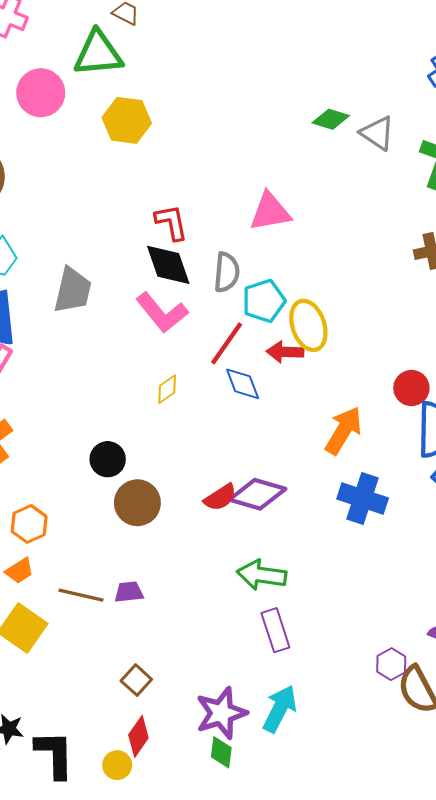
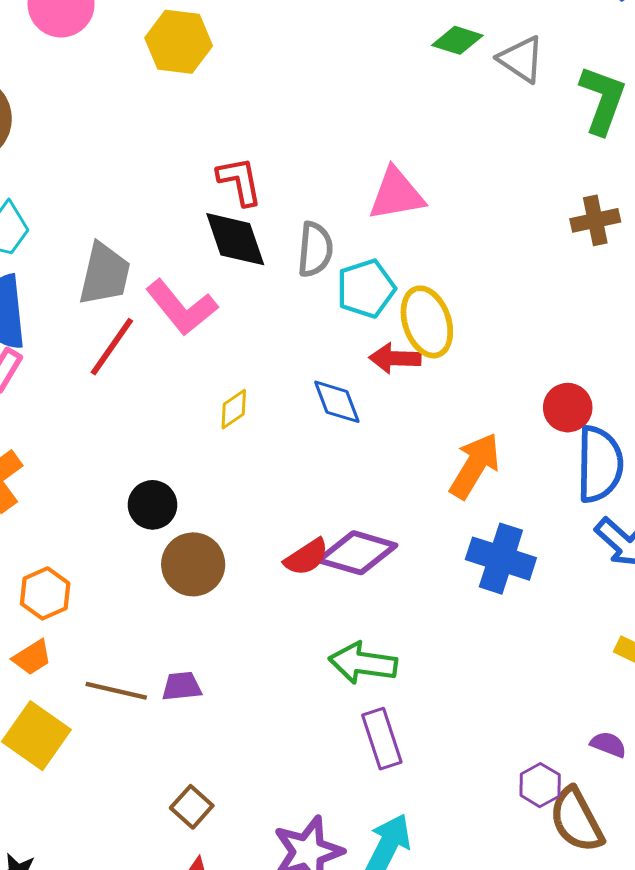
pink triangle: (270, 212) -> (396, 194), moved
pink L-shape: (162, 313) -> (182, 307), moved
red line: (227, 343) -> (112, 347), moved

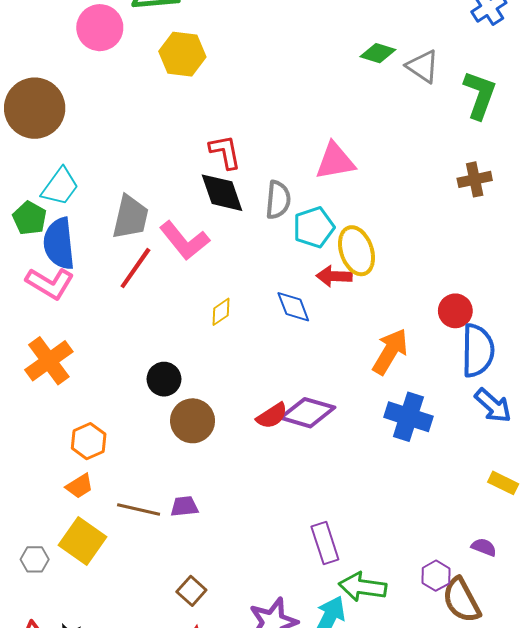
green arrow: (363, 663) -> (363, 587), moved

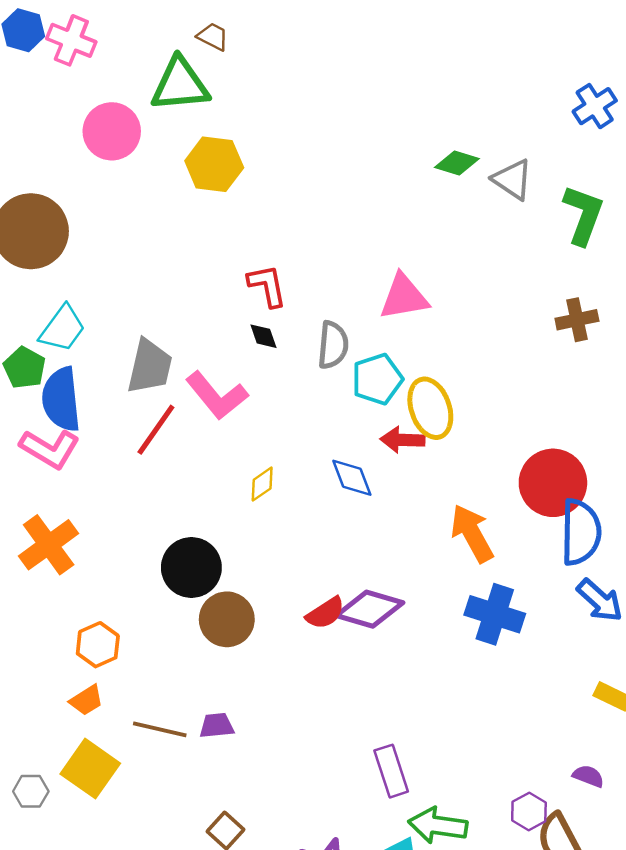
black diamond: (222, 193) -> (263, 336), size x0.5
red circle: (455, 311) -> (553, 483), size x1.6
orange arrow: (390, 352) -> (472, 533), turned -60
black circle: (164, 379) -> (191, 568), size x1.4

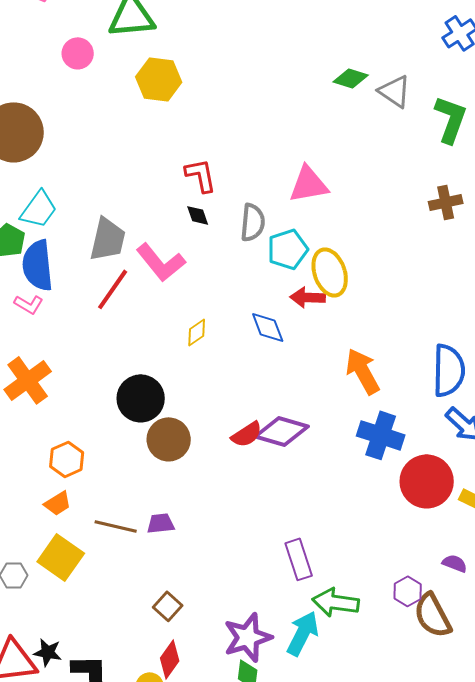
pink circle: (112, 131) -> (78, 53), size x0.7
pink L-shape: (50, 449) -> (29, 304), size x0.6
red circle: (553, 483) -> (427, 481), moved

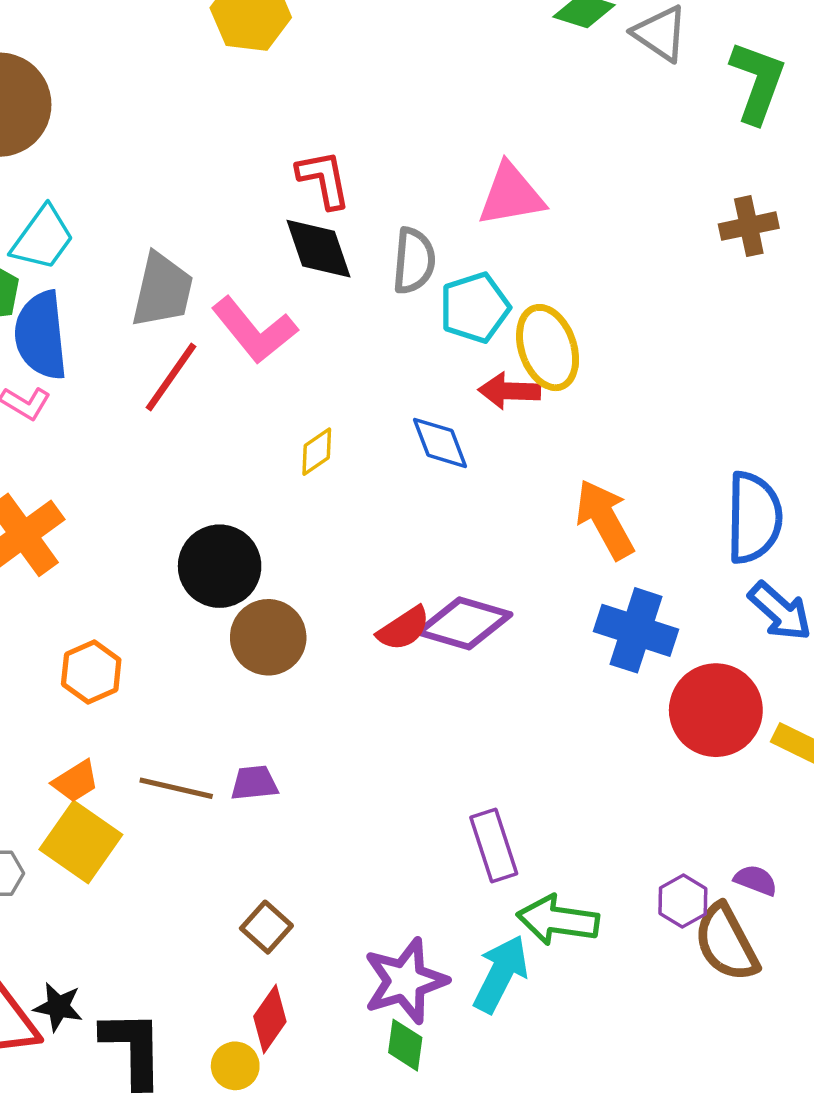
black diamond: (198, 215) -> (318, 249), size x1.8
orange trapezoid: (58, 503) -> (76, 781), moved
purple semicircle: (455, 563) -> (756, 880), moved

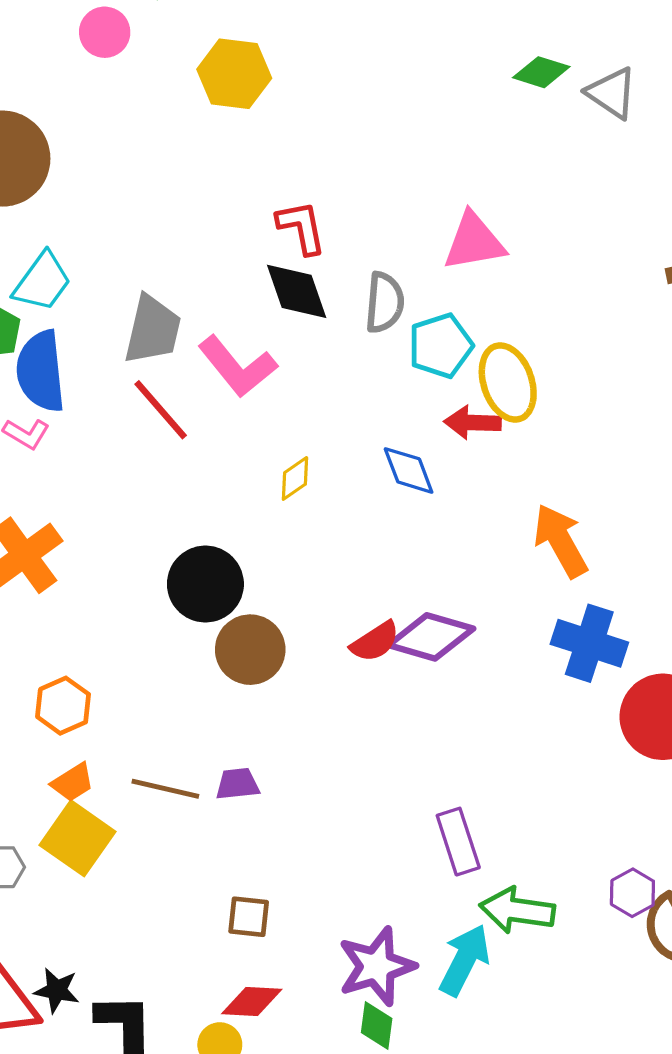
red line: (171, 377) -> (161, 410), turned -76
orange hexagon: (91, 672) -> (63, 706), moved
brown square: (266, 927) -> (249, 917), turned -36
red diamond: (270, 1019) -> (252, 1002), turned 58

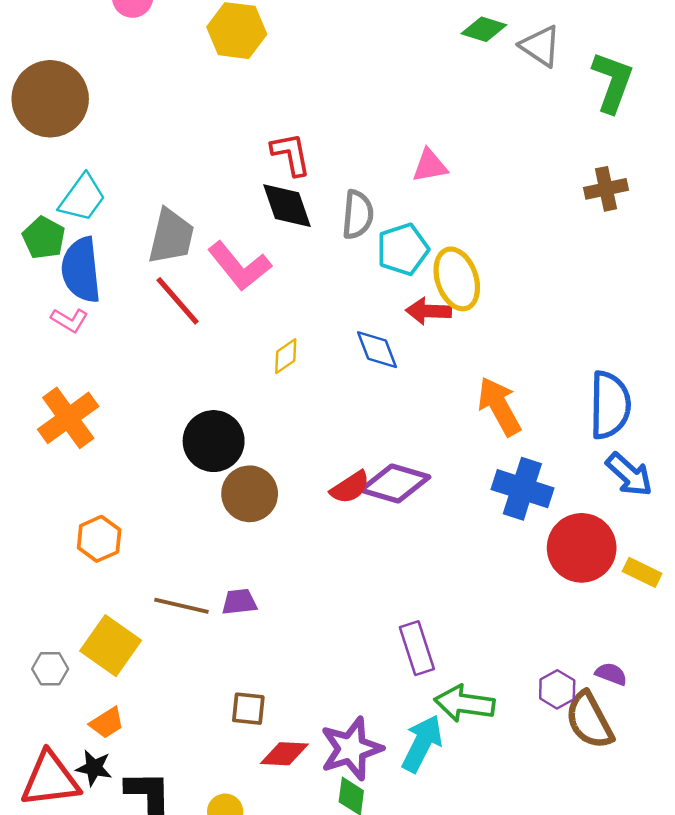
pink triangle: (474, 242) -> (430, 166), size x0.7
orange trapezoid: (73, 782) -> (107, 723), moved
red diamond: (252, 1002) -> (284, 754), moved

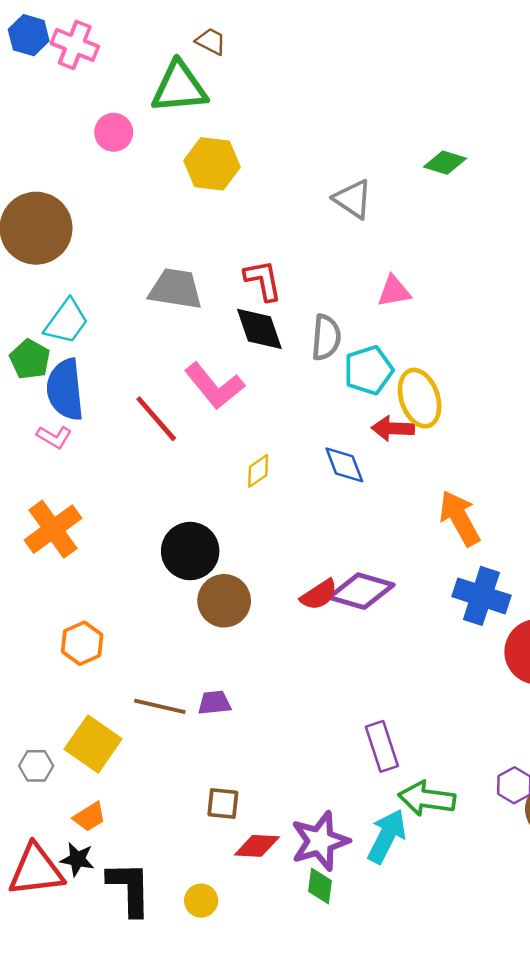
gray triangle: (540, 46) -> (353, 199), moved
gray trapezoid: (171, 236) -> (176, 289), moved, turned -94

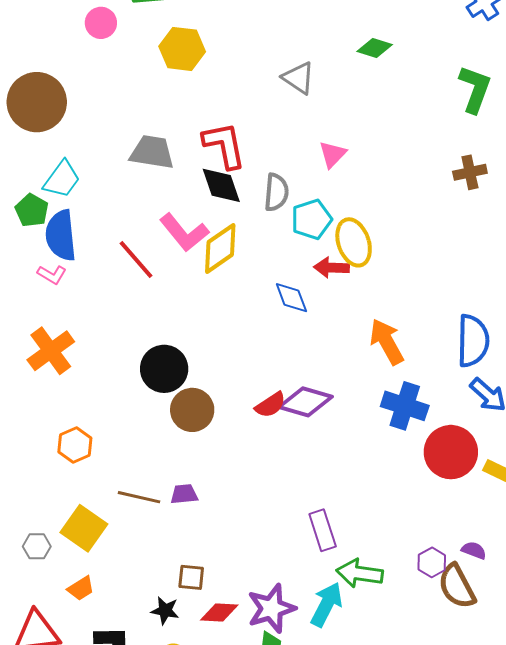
red L-shape: (263, 280) -> (224, 145), size x1.4
pink triangle: (394, 291) -> (333, 154), turned -36
yellow diamond: (258, 471) -> (220, 248), moved, size x1.8
black star: (77, 859) -> (165, 610), moved

